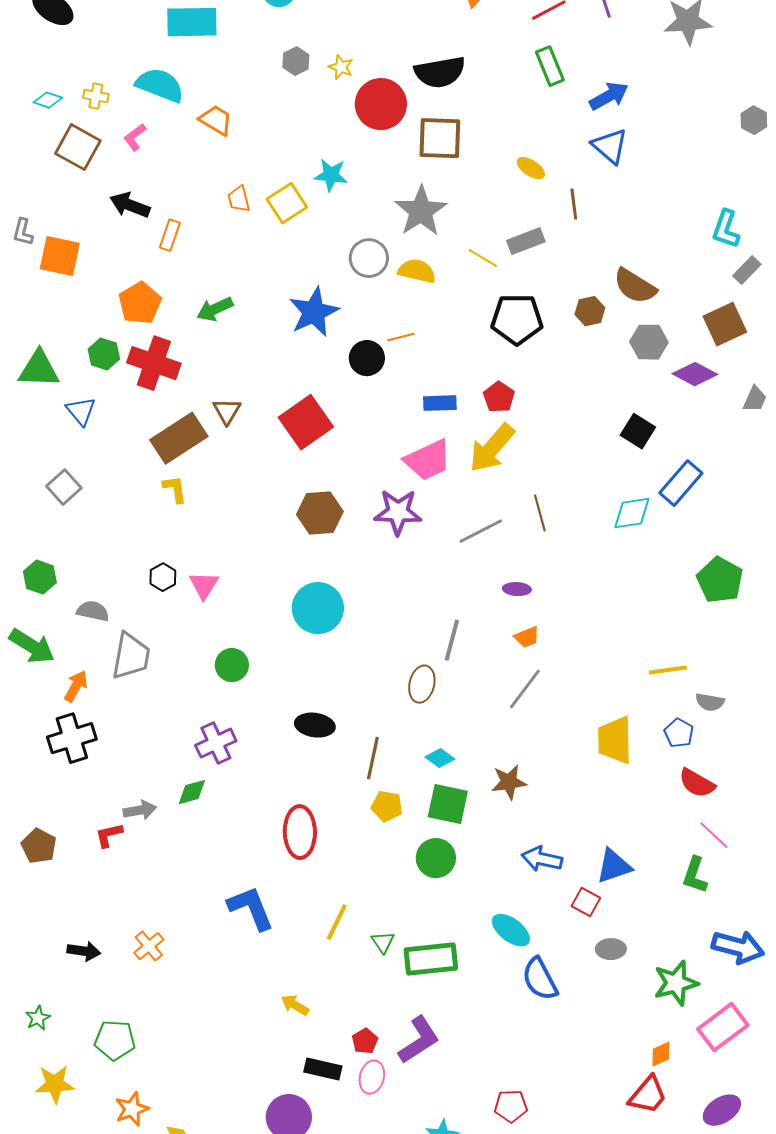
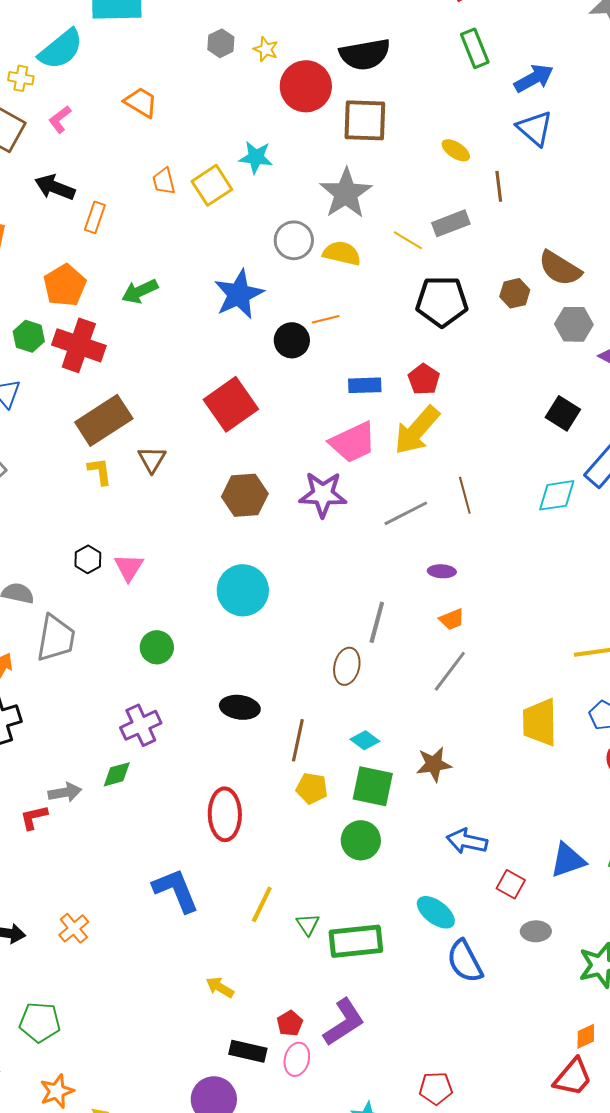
cyan semicircle: (160, 85) -> (61, 49), moved, turned 120
brown triangle: (227, 411) -> (152, 459), moved
blue triangle: (614, 866) -> (568, 860), moved

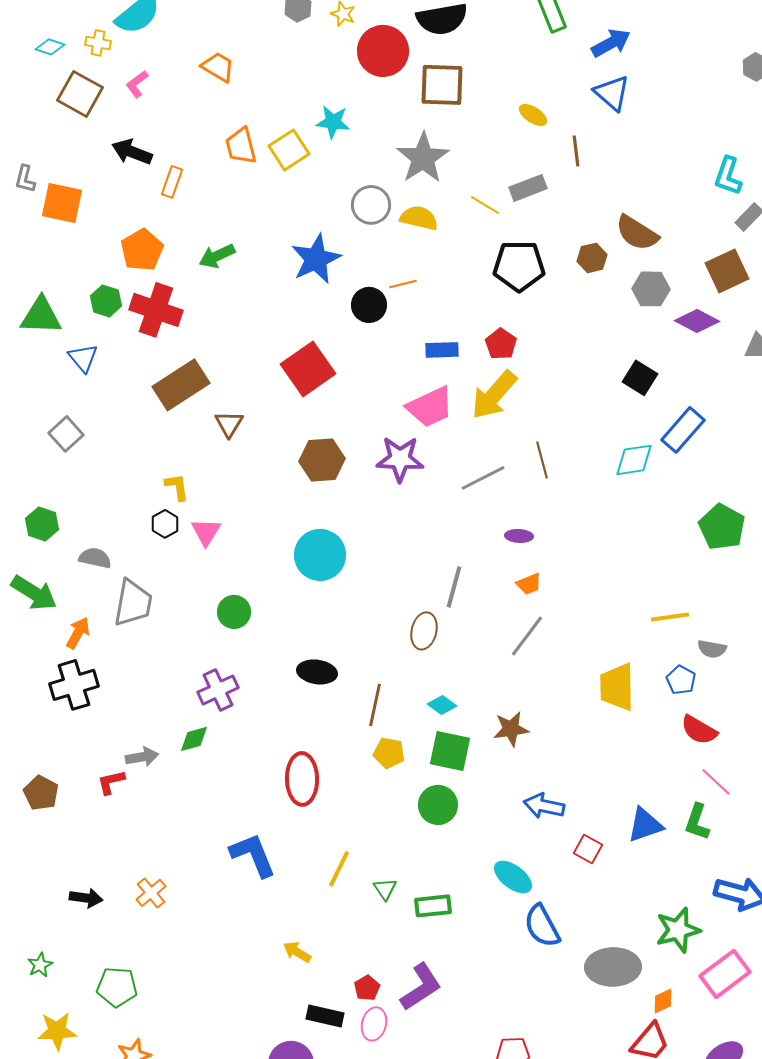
orange trapezoid: (164, 181) -> (241, 146), size x1.4
yellow L-shape: (100, 471) -> (177, 487), moved
gray ellipse: (536, 931) -> (613, 967), moved, size x1.8
green rectangle: (356, 941) -> (433, 906), size x0.7

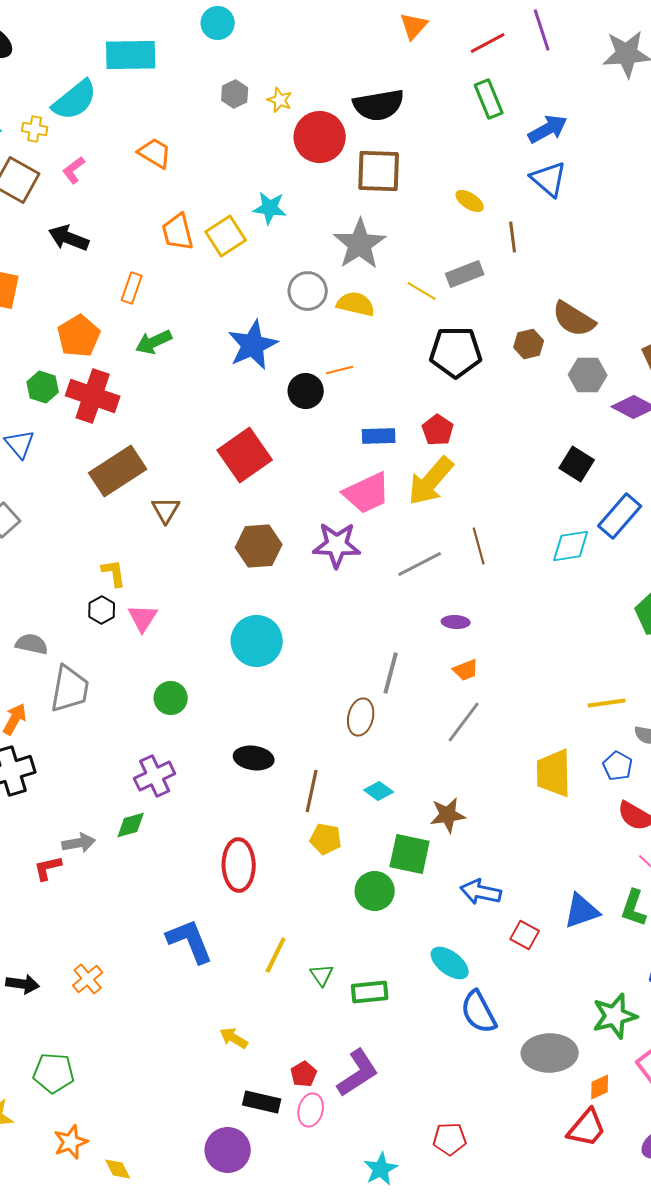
orange rectangle: (172, 182) -> (132, 288), moved
green square: (450, 751) -> (410, 854), moved

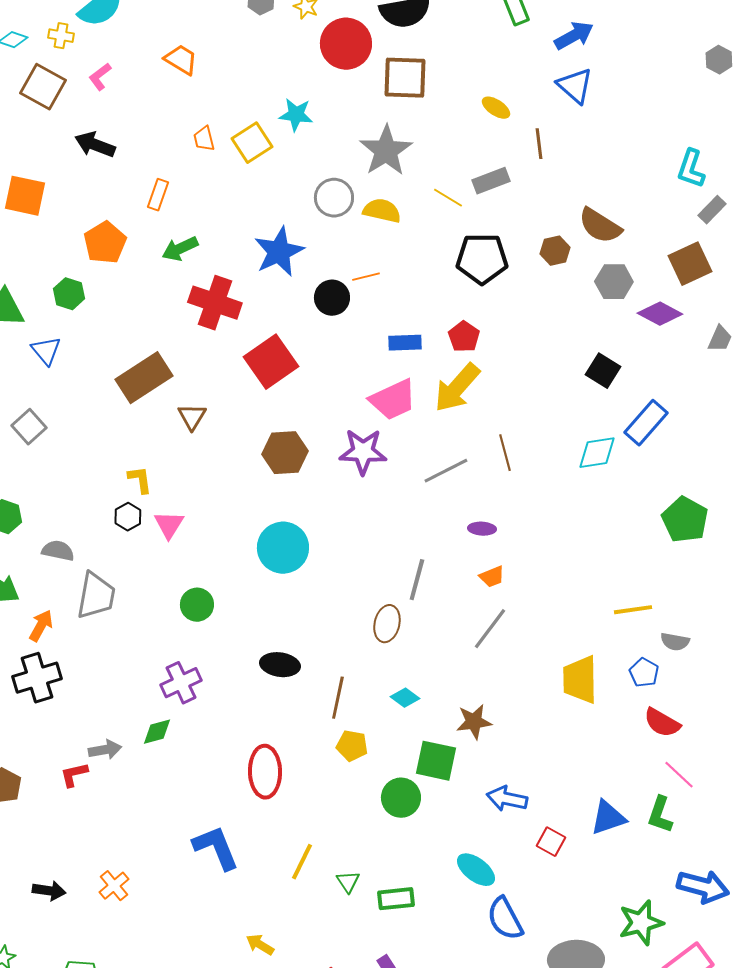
orange trapezoid: (178, 232) -> (204, 139), size x0.7
red cross: (93, 396) -> (215, 303), moved

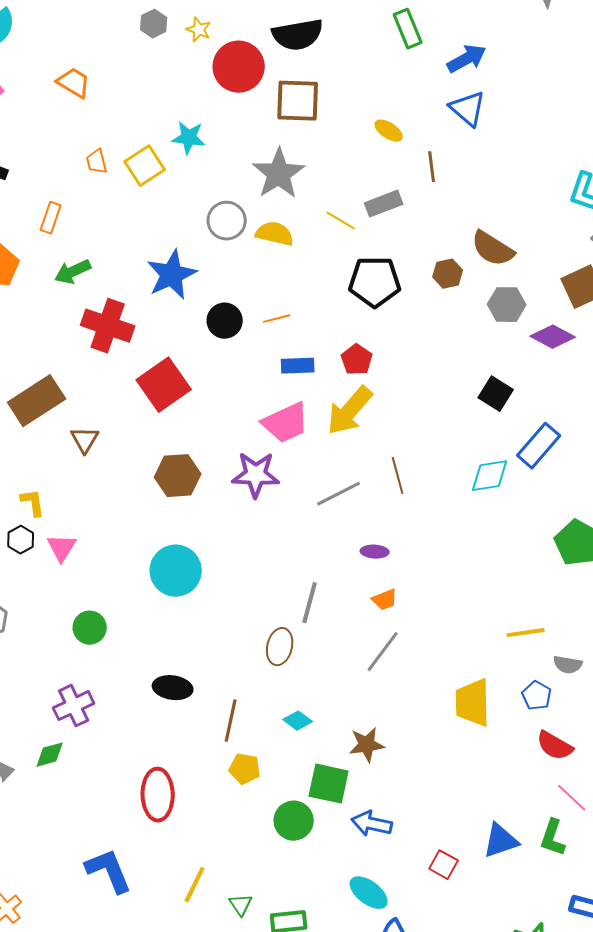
orange line: (366, 277) -> (277, 319), moved
blue arrow: (507, 799) -> (372, 824), moved

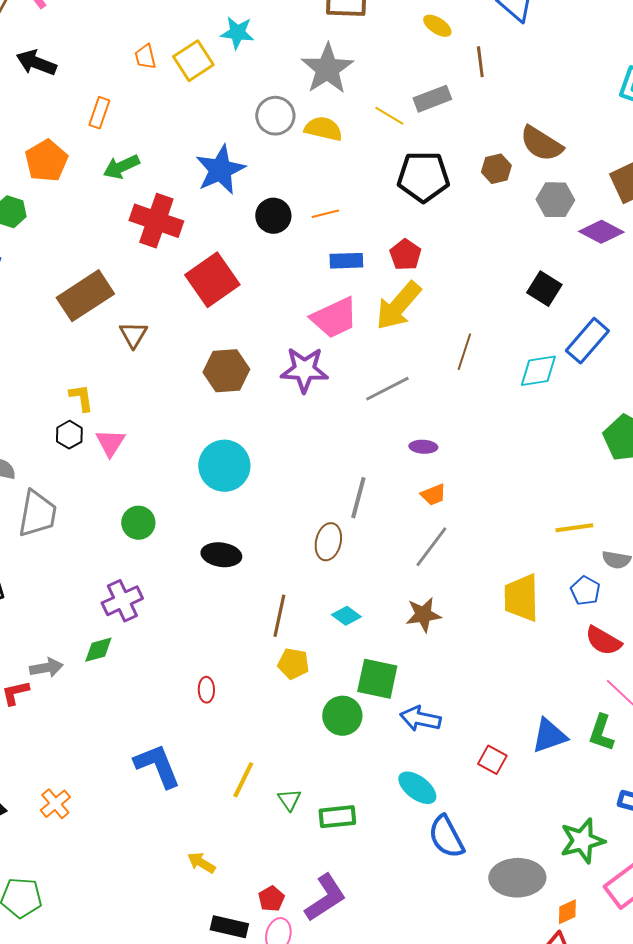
brown line: (398, 476) -> (464, 352), moved, turned 33
black ellipse: (173, 688) -> (221, 555), moved
brown star: (367, 745) -> (423, 615), moved
red ellipse: (158, 795) -> (206, 690), size x0.5

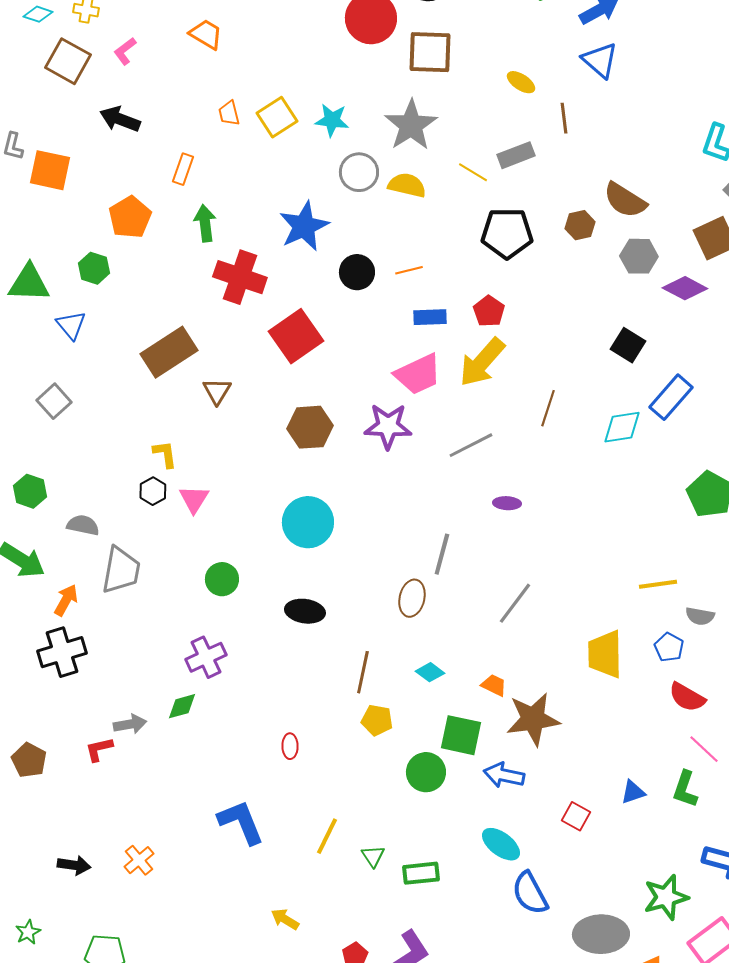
cyan star: (237, 33) -> (332, 120), moved
green arrow: (121, 167) -> (205, 223), turned 108
orange trapezoid: (433, 495) -> (494, 685), moved, turned -132
brown star: (423, 615) -> (533, 719), moved, size x1.5
blue triangle: (549, 736) -> (633, 792), size x0.7

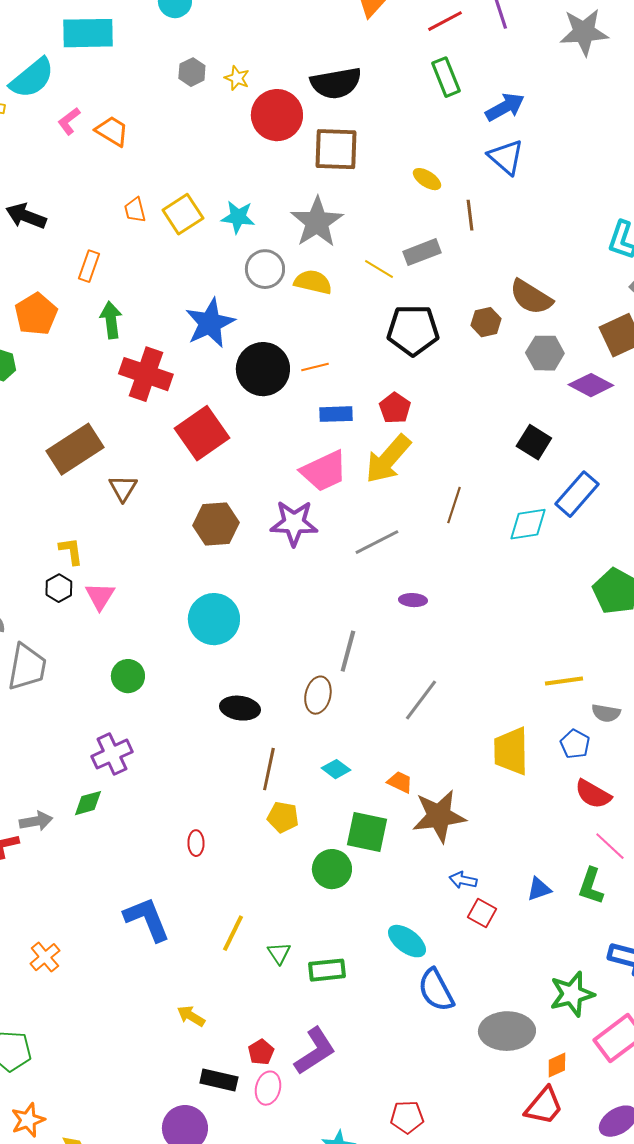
pink L-shape: (125, 51) -> (69, 121), moved
black circle: (357, 272) -> (263, 369), size x1.5
black ellipse: (305, 611) -> (240, 708), moved
blue arrow: (504, 775) -> (463, 880), moved, size x0.7

